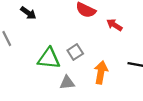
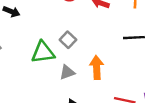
orange arrow: (101, 72) -> (97, 67), moved

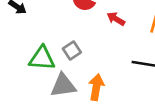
gray triangle: (67, 72) -> (63, 85), size x1.5

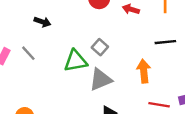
orange arrow: (96, 87) -> (144, 71), moved

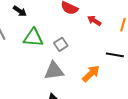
green triangle: (76, 61) -> (33, 38), moved
orange arrow: (144, 71) -> (91, 74), turned 36

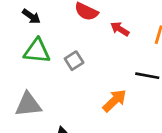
black arrow: (20, 11) -> (31, 16), moved
gray triangle: (54, 71) -> (28, 105), moved

